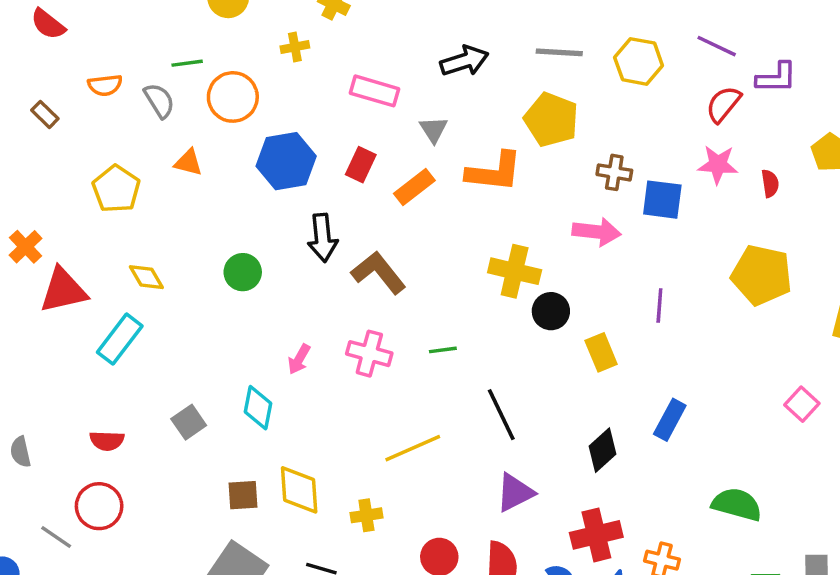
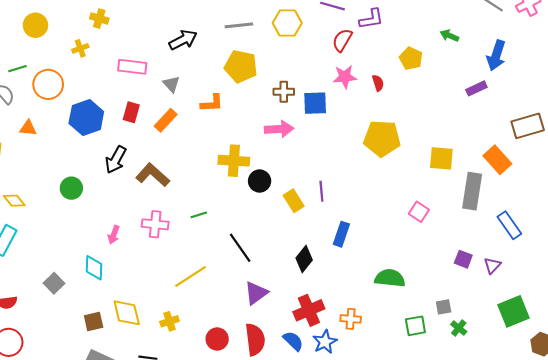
orange L-shape: (494, 172) -> (212, 103), size x0.7
black arrow: (323, 238) -> (116, 160), turned 44
purple line: (659, 306) -> (321, 191), moved

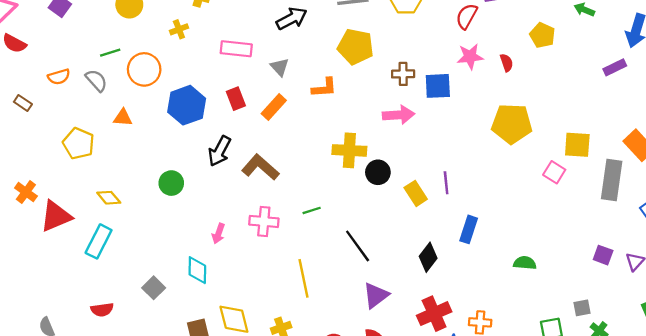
red rectangle: (131, 112) -> (236, 99), turned -36
pink square: (419, 212) -> (554, 172), moved
yellow line: (191, 277) -> (304, 278), turned -68
green semicircle: (390, 278) -> (525, 263), moved, size x0.7

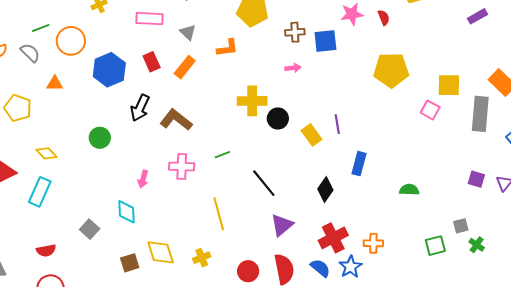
pink arrow: (399, 115) -> (293, 68), size x0.6

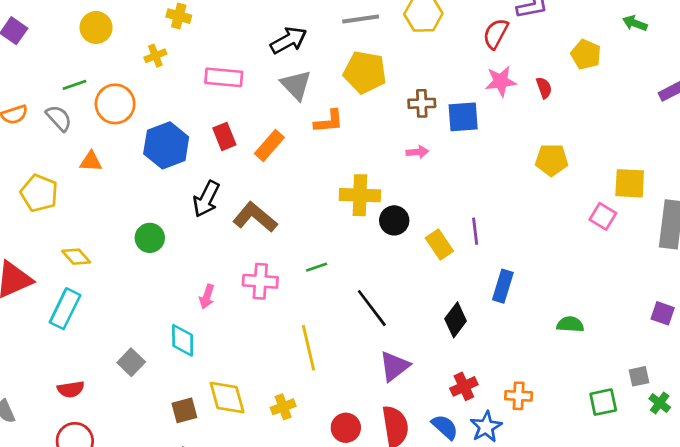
gray triangle: (188, 32) -> (296, 85), moved, size x1.4
yellow pentagon: (391, 70) -> (552, 160), size x0.7
red cross: (333, 238) -> (464, 386), size x0.7

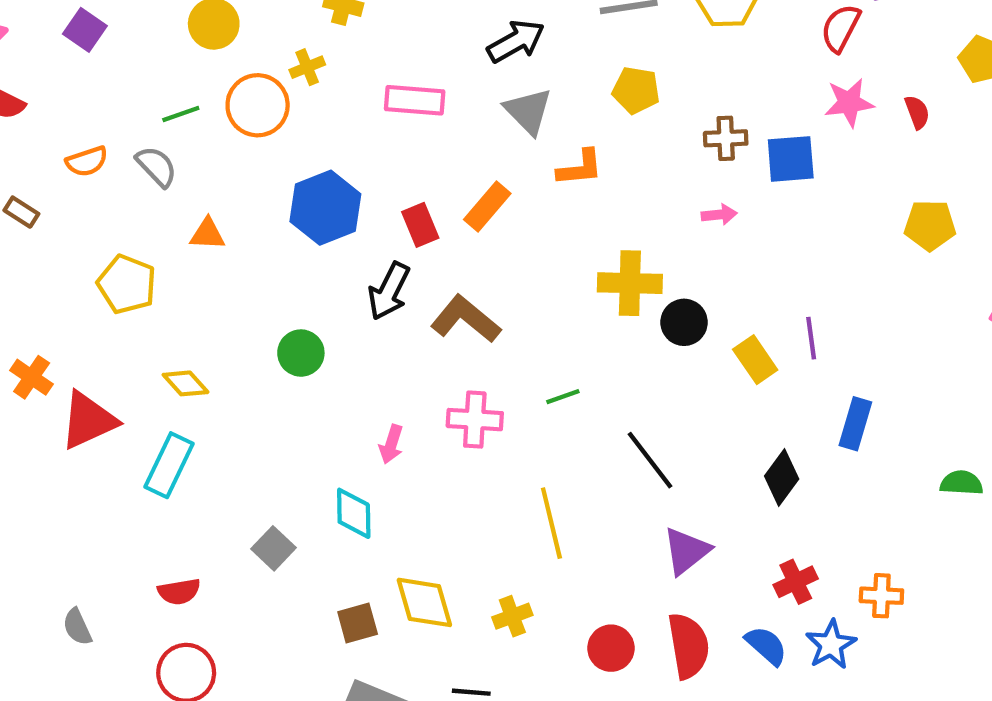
yellow pentagon: (365, 72) -> (636, 90), size x0.7
orange circle: (115, 104) -> (258, 105), moved
red rectangle: (224, 136) -> (420, 225), moved

